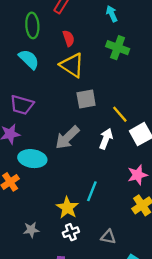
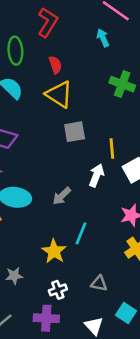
green cross: (118, 48) -> (122, 84), moved
yellow line: (120, 114) -> (112, 148), turned 36
gray arrow: (67, 138) -> (62, 196), moved, size x0.7
white cross: (71, 232) -> (58, 290), moved

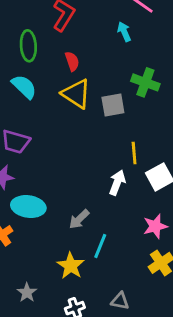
gray square: (75, 132) -> (113, 105), moved
gray arrow: (62, 196) -> (79, 219), moved
gray star: (14, 276) -> (27, 293), turned -30

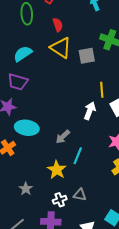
cyan semicircle: (24, 87) -> (23, 54), moved, turned -78
gray triangle: (120, 301) -> (80, 195), moved

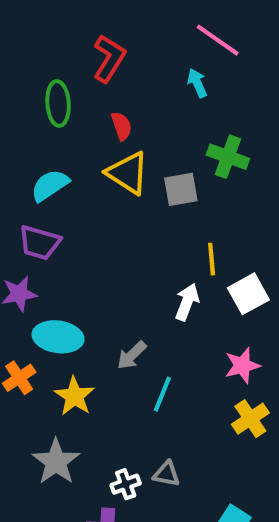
yellow star: (57, 170) -> (74, 396), moved
gray star: (26, 189) -> (56, 462), size x1.6

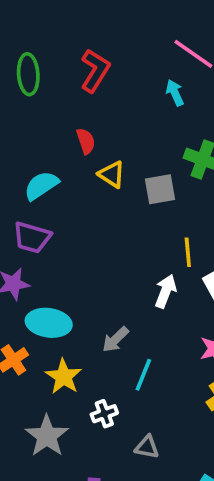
green ellipse: (58, 103) -> (28, 74), moved
red semicircle: (121, 126) -> (86, 141), moved
yellow triangle: (128, 173) -> (112, 174), size x0.7
white cross: (126, 484) -> (104, 414), moved

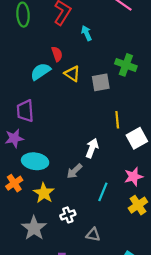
cyan arrow: (175, 93) -> (86, 33), moved
cyan semicircle: (41, 186) -> (41, 72), moved
purple trapezoid: (32, 237) -> (25, 111), turned 70
white arrow: (166, 291) -> (92, 148), moved
cyan line: (143, 375) -> (103, 192), moved

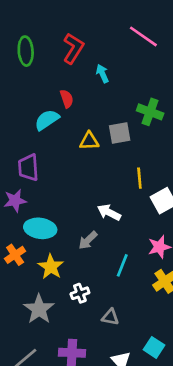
yellow triangle: (72, 74) -> (89, 141), moved, turned -35
white arrow: (92, 148) -> (109, 212), turned -84

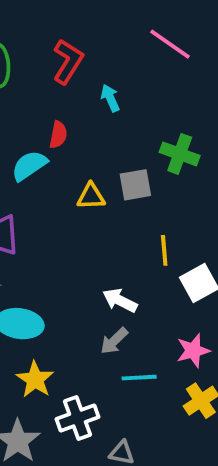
red semicircle: (67, 99) -> (58, 135), turned 30
gray arrow: (88, 240) -> (114, 341), moved
cyan line: (122, 265) -> (139, 378), turned 65
white cross: (80, 293) -> (77, 418), size x1.5

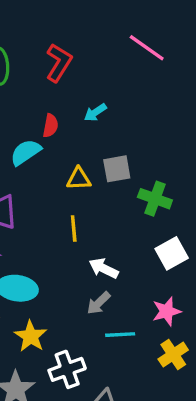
cyan arrow: (110, 98) -> (95, 112), moved, turned -100
green cross: (180, 154) -> (155, 199), moved
yellow line: (164, 250) -> (74, 228), moved

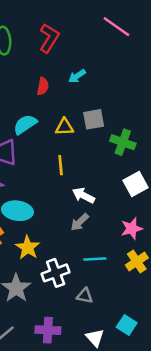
cyan semicircle: (26, 152) -> (25, 124), moved
cyan line: (120, 335) -> (95, 259), moved

